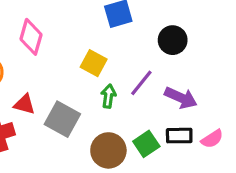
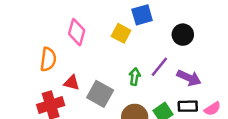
yellow square: (94, 63) -> (121, 33), moved

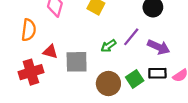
green arrow: (135, 77) -> (108, 46), turned -133
gray square: (100, 94) -> (77, 62), turned -30

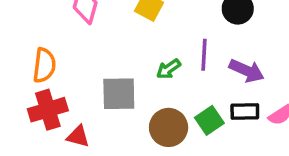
orange semicircle: (29, 30) -> (44, 65), moved
purple line: (131, 37) -> (204, 55), turned -36
red triangle: (50, 52) -> (78, 136), moved

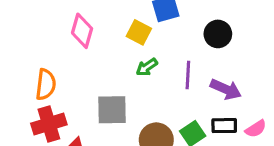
green arrow: (169, 69) -> (147, 67), moved

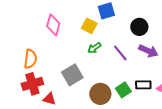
purple line: (188, 75) -> (120, 53), turned -42
purple arrow: (226, 89) -> (148, 51), moved
gray square: (112, 110) -> (72, 75), turned -30

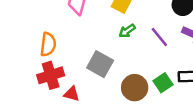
gray square: (72, 75) -> (100, 64), turned -30

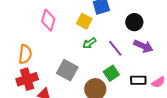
green square: (163, 83) -> (111, 73), moved

